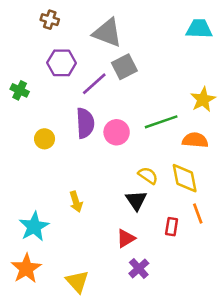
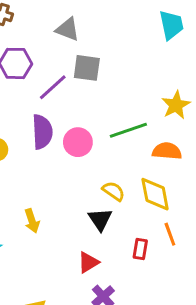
cyan trapezoid: (199, 29) -> (171, 25), turned 76
gray triangle: (107, 33) -> (68, 29), size x0.7
gray square: (124, 67) -> (87, 68), turned 35

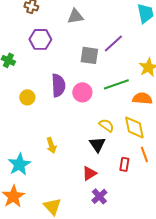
gray triangle: (68, 29) -> (75, 16), turned -30
gray square: (87, 68) -> (89, 55), moved
purple line: (53, 87) -> (113, 43), moved

